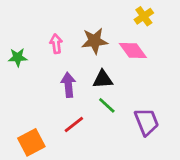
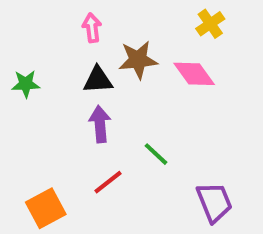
pink arrow: (56, 44) -> (92, 28), moved
black triangle: (103, 79) -> (98, 80), moved
purple trapezoid: (147, 122) -> (214, 202), moved

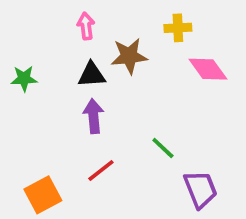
yellow cross: (210, 24) -> (178, 28), moved, turned 32
pink diamond: (194, 74) -> (208, 69), moved
green line: (156, 154) -> (163, 148), moved

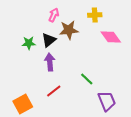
pink arrow: (86, 26) -> (54, 15), moved, turned 32
black triangle: (92, 75) -> (49, 40), turned -35
green star: (24, 79) -> (29, 43), moved

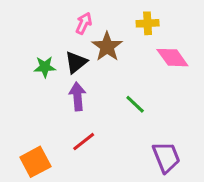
brown star: (69, 30) -> (107, 47), turned -30
green line: (87, 79) -> (135, 104), moved

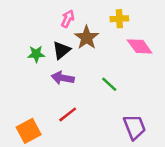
purple arrow: (78, 96) -> (63, 78), turned -75

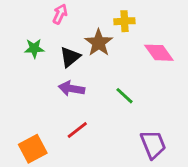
pink arrow: (68, 19) -> (60, 14), moved
yellow cross: (119, 19) -> (124, 21), moved
green star: (36, 54) -> (34, 48), moved

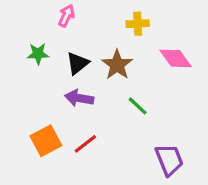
brown star: (99, 43) -> (117, 65), moved
orange square: (33, 149) -> (46, 141), moved

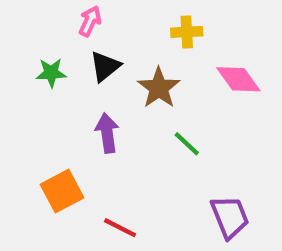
black triangle: (78, 63) -> (105, 66), moved
purple arrow: (79, 98) -> (107, 133), turned 72
red line: (85, 144) -> (120, 228), moved, turned 65

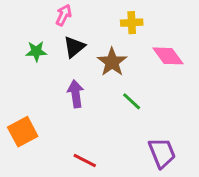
orange square: (62, 191) -> (23, 132), moved

